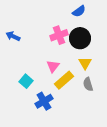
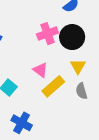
pink triangle: (53, 66) -> (40, 70), turned -32
blue cross: (44, 101) -> (22, 123), moved, turned -30

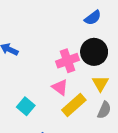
pink cross: (47, 34) -> (68, 61), moved
gray semicircle: (82, 91) -> (104, 110), turned -140

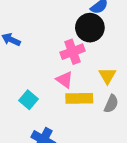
black circle: (94, 52) -> (90, 28), moved
yellow rectangle: (74, 105) -> (79, 98), turned 40

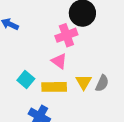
yellow triangle: (107, 76) -> (84, 82), moved
yellow rectangle: (79, 98) -> (54, 87), moved

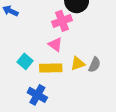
yellow triangle: (84, 82) -> (78, 64), turned 40

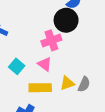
cyan square: (25, 61) -> (17, 66), moved

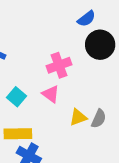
black circle: (66, 20) -> (100, 45), moved
yellow rectangle: (40, 88) -> (18, 134), moved

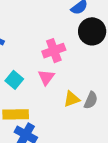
pink triangle: (51, 94) -> (46, 77), turned 30

